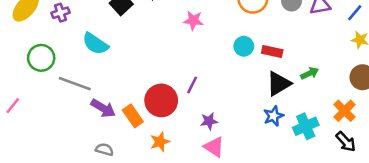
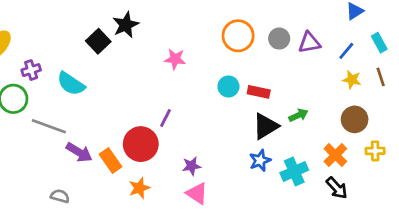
purple cross: (61, 13) -> (31, 70), moved
purple line: (192, 85) -> (165, 118), moved
gray semicircle: (104, 149) -> (60, 196), moved

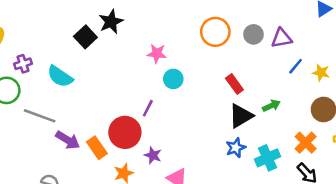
blue line: (346, 51) -> (296, 66), moved
cyan circle: (228, 86) -> (173, 79), moved
red rectangle: (259, 92) -> (234, 84), turned 42
purple star: (191, 166) -> (153, 155), moved, turned 30

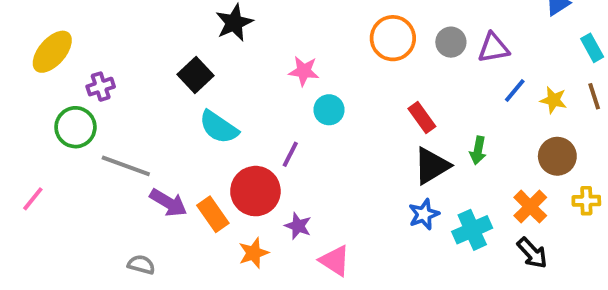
black square: (85, 37) -> (195, 75), moved
cyan semicircle: (60, 76) -> (219, 127), moved
green arrow: (271, 106) -> (478, 150), turned 126

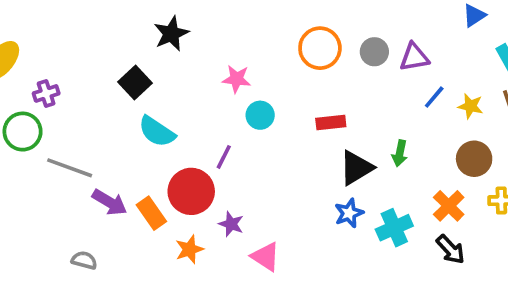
red rectangle: (422, 118) -> (331, 122), moved, turned -60

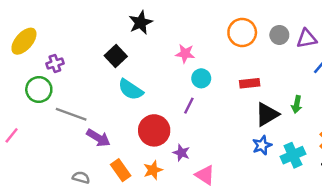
purple line: (224, 157) -> (189, 106), moved
orange rectangle: (151, 213) -> (121, 170), moved

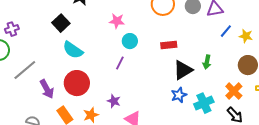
gray line: (71, 114) -> (25, 70), turned -60
red circle: (154, 130) -> (77, 83), moved
purple arrow: (98, 138) -> (47, 89), turned 30

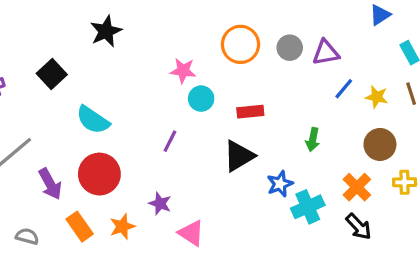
pink star: (117, 21) -> (183, 71), moved
black square: (61, 23) -> (52, 74), moved
cyan circle: (130, 41) -> (201, 99), moved
black triangle: (183, 70) -> (239, 156), moved
blue star: (179, 95) -> (280, 184), moved

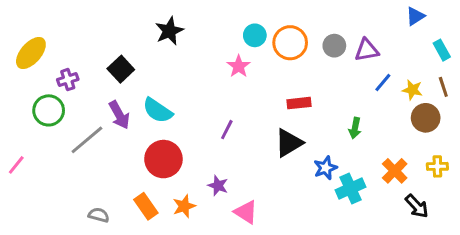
pink star: (183, 71) -> (239, 66), turned 30
cyan circle: (201, 99) -> (255, 35), moved
brown circle: (380, 144) -> (426, 118), moved
purple arrow: (50, 184) -> (119, 115), moved
black arrow: (359, 227) -> (417, 206), moved

